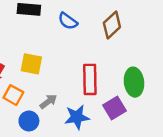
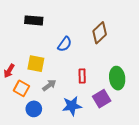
blue semicircle: (68, 21) -> (65, 44), moved, turned -91
red rectangle: (90, 79) -> (82, 76), size x0.6
gray arrow: (48, 102) -> (49, 85), moved

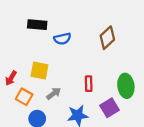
blue semicircle: (65, 44) -> (62, 39), moved, turned 42

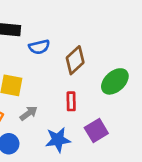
brown diamond: (107, 38) -> (75, 60), moved
green ellipse: (126, 86) -> (115, 81), moved, turned 55

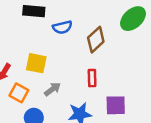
green ellipse: (115, 81) -> (133, 19), moved
purple square: (96, 130) -> (116, 105), turned 30

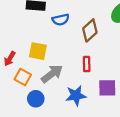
gray arrow: (52, 89) -> (52, 74), size x1.5

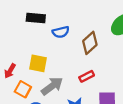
red rectangle: (87, 64) -> (87, 76), turned 64

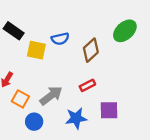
black rectangle: (36, 18) -> (14, 31), moved, turned 30
yellow square: (38, 63) -> (36, 50), moved

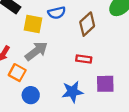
red rectangle: (87, 85) -> (84, 59), turned 35
gray arrow: (51, 96) -> (36, 51), moved

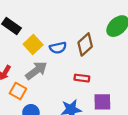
blue semicircle: (57, 13) -> (58, 48), moved
yellow square: (33, 24) -> (33, 44), turned 36

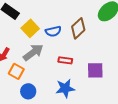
red rectangle: (82, 78) -> (65, 60), moved
purple square: (102, 102) -> (95, 70), moved

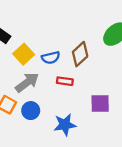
red rectangle: (65, 60) -> (65, 81), moved
blue circle: (28, 91) -> (31, 111), moved

